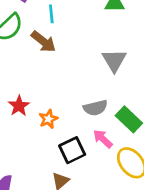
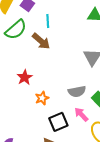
red star: (19, 106) -> (25, 77), moved

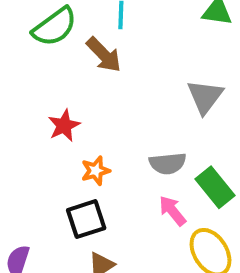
black square: (58, 122) -> (86, 219), moved

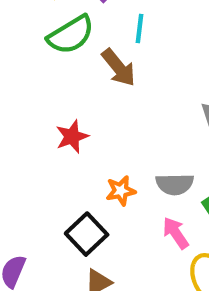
orange star: (96, 171) -> (121, 191), moved
black square: (86, 219) -> (87, 234), turned -30

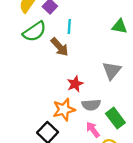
red star: (72, 137) -> (75, 84), moved
orange star: (121, 191) -> (64, 110), size x1.5

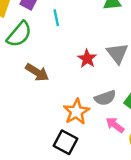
brown arrow: (60, 47) -> (37, 72), moved
red star: (75, 84) -> (87, 59), moved

